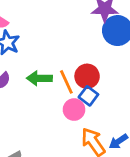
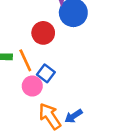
red circle: (87, 76) -> (43, 33), moved

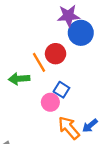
orange line: (25, 60) -> (39, 62), moved

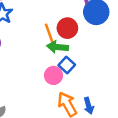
green arrow: (19, 79) -> (58, 47), moved
blue arrow: (90, 126) -> (89, 106), turned -77

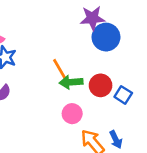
red circle: (67, 28) -> (101, 85), moved
blue square: (67, 65) -> (123, 95), moved

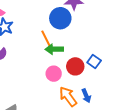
blue circle: (106, 37) -> (60, 18), moved
red circle: (101, 85) -> (75, 66), moved

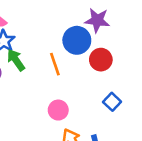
green arrow: (54, 49) -> (16, 60), moved, turned 48
red circle: (75, 66) -> (101, 60), moved

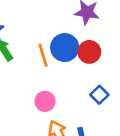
blue circle: (77, 40) -> (65, 48), moved

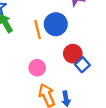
red circle: (89, 52) -> (73, 54), moved

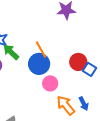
blue circle: (56, 24) -> (39, 64), moved

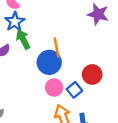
blue square: (89, 69) -> (74, 90), moved

